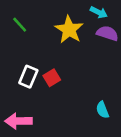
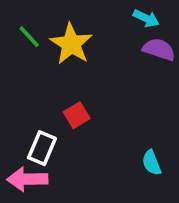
yellow star: (69, 30) -> (71, 44), moved
white rectangle: (28, 77) -> (42, 148), moved

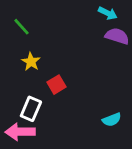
yellow star: (71, 44) -> (31, 62), moved, size x0.6
cyan semicircle: (152, 163) -> (112, 120), turned -90

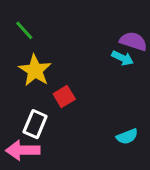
cyan arrow: (108, 13) -> (123, 58), moved
yellow star: (31, 62) -> (35, 70), size x1.5

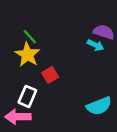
green line: (24, 30) -> (30, 37), moved
cyan semicircle: (127, 136) -> (99, 106), size x1.5

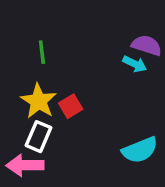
green line: (30, 37) -> (42, 52), turned 35
yellow star: (27, 55) -> (39, 101), moved

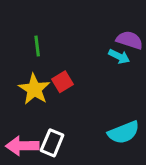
red square: (71, 106) -> (63, 82), moved
white rectangle: (39, 137) -> (52, 143), moved

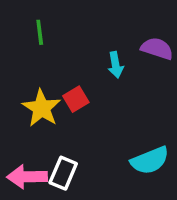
green line: (37, 46) -> (40, 32), moved
cyan arrow: (119, 56) -> (116, 65), moved, turned 54

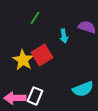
green line: (40, 32) -> (35, 18), moved, turned 40
red square: (76, 99) -> (42, 55), size x1.5

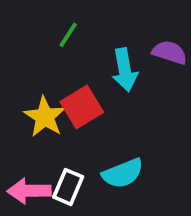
cyan arrow: (64, 36) -> (125, 70), size x1.5
cyan semicircle: (83, 89) -> (123, 173), moved

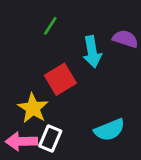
yellow star: (45, 117) -> (33, 108), moved
cyan semicircle: (123, 173) -> (109, 130), moved

